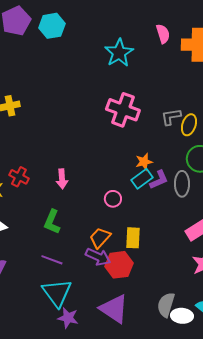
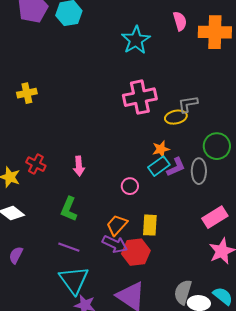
pink cross: (123, 110) -> (140, 97), turned -32
yellow ellipse: (189, 125) -> (176, 117), moved, turned 60

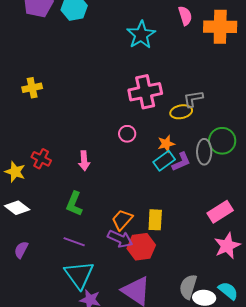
gray ellipse: (199, 171) -> (204, 152), moved
pink circle: (130, 186) -> (127, 134), moved

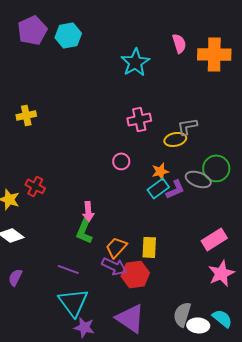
pink cross: (145, 92) -> (139, 119), size x0.7
gray ellipse: (204, 152) -> (198, 179), turned -70
pink arrow: (84, 161) -> (88, 211), moved
green L-shape: (74, 204) -> (84, 231), moved

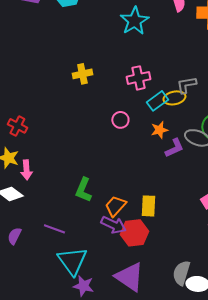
yellow cross: (26, 115) -> (82, 74), moved
red cross: (35, 186) -> (17, 126), moved
cyan rectangle: (158, 188) -> (157, 101), moved
pink arrow: (88, 211) -> (26, 170), moved
purple line: (68, 269) -> (54, 229), moved

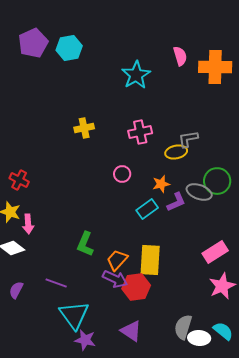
cyan rectangle: (157, 101) -> (147, 209), moved
yellow rectangle: (148, 206) -> (150, 260), size x1.4
purple triangle: (129, 277) -> (131, 331), size x0.7

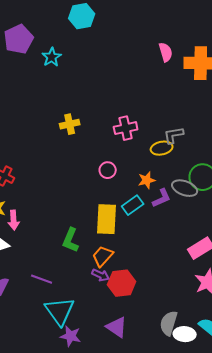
cyan hexagon: (69, 48) -> (82, 16), moved
cyan star: (136, 75) -> (52, 57), moved, size x0.7
yellow rectangle: (150, 260) -> (107, 219), moved
purple arrow: (115, 279) -> (101, 275), size x0.7

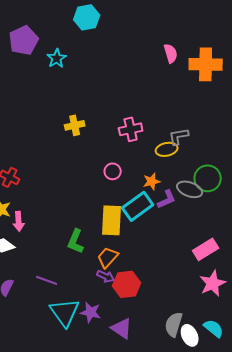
cyan rectangle: (133, 205) -> (138, 206), size x1.4
white ellipse: (185, 334) -> (190, 335), turned 60
purple star: (71, 336) -> (91, 312), moved

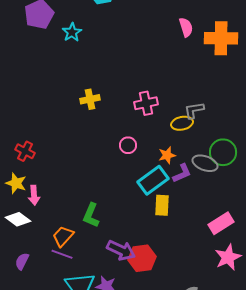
yellow rectangle: (112, 220) -> (162, 205), moved, size x0.7
orange trapezoid: (108, 257) -> (63, 236), moved
purple arrow: (106, 276) -> (121, 250), size x1.6

